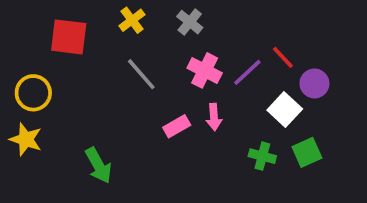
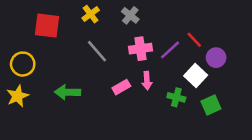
pink cross: (205, 70) -> (140, 49), turned -35
yellow star: (26, 139) -> (18, 96), turned 30
green cross: (262, 156) -> (176, 97), moved
green arrow: (98, 165) -> (68, 92), moved, turned 120

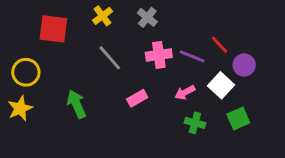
purple line: (170, 50) -> (192, 56), turned 65
pink arrow: (147, 81) -> (185, 92), moved, turned 66
green arrow: (68, 92) -> (76, 104), turned 65
green cross: (176, 97) -> (195, 123), moved

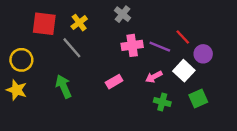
yellow cross: (102, 16) -> (79, 23), moved
gray line: (110, 58) -> (72, 48), moved
yellow star: (20, 108) -> (17, 90), turned -30

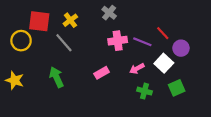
yellow circle: (21, 60) -> (21, 41), moved

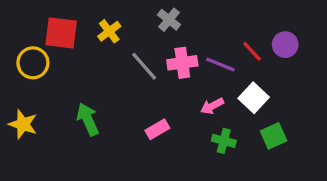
gray line: (64, 43) -> (144, 66), moved
purple circle: (181, 48) -> (285, 45), moved
pink rectangle: (102, 73) -> (157, 129), moved

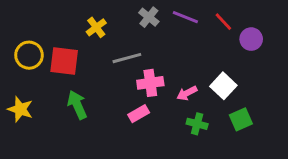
red square: (61, 33) -> (64, 61), moved
red line: (252, 51) -> (223, 22), moved
pink cross: (182, 63) -> (150, 83), moved
purple line: (220, 64) -> (185, 17), moved
gray line: (144, 66) -> (127, 58), turned -64

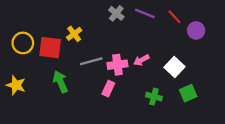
yellow cross: (96, 27) -> (74, 34), moved
gray line: (127, 58) -> (91, 61), moved
pink arrow: (187, 93) -> (141, 60), moved
pink rectangle: (139, 114) -> (108, 89), turned -35

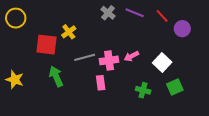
yellow circle: (23, 43) -> (16, 18), moved
pink rectangle: (108, 89) -> (101, 83), turned -32

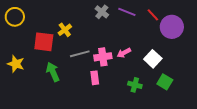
purple circle: (182, 29) -> (172, 27), size x1.5
yellow star: (15, 80) -> (16, 64), moved
green square: (175, 87) -> (165, 82), turned -35

